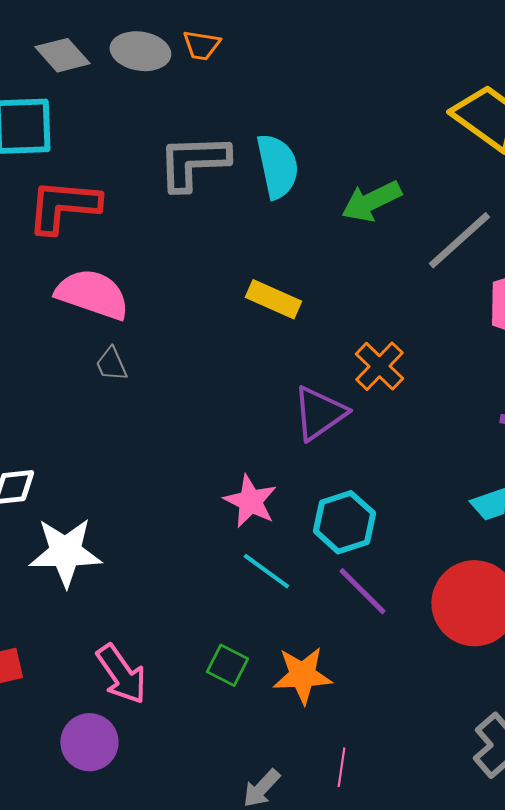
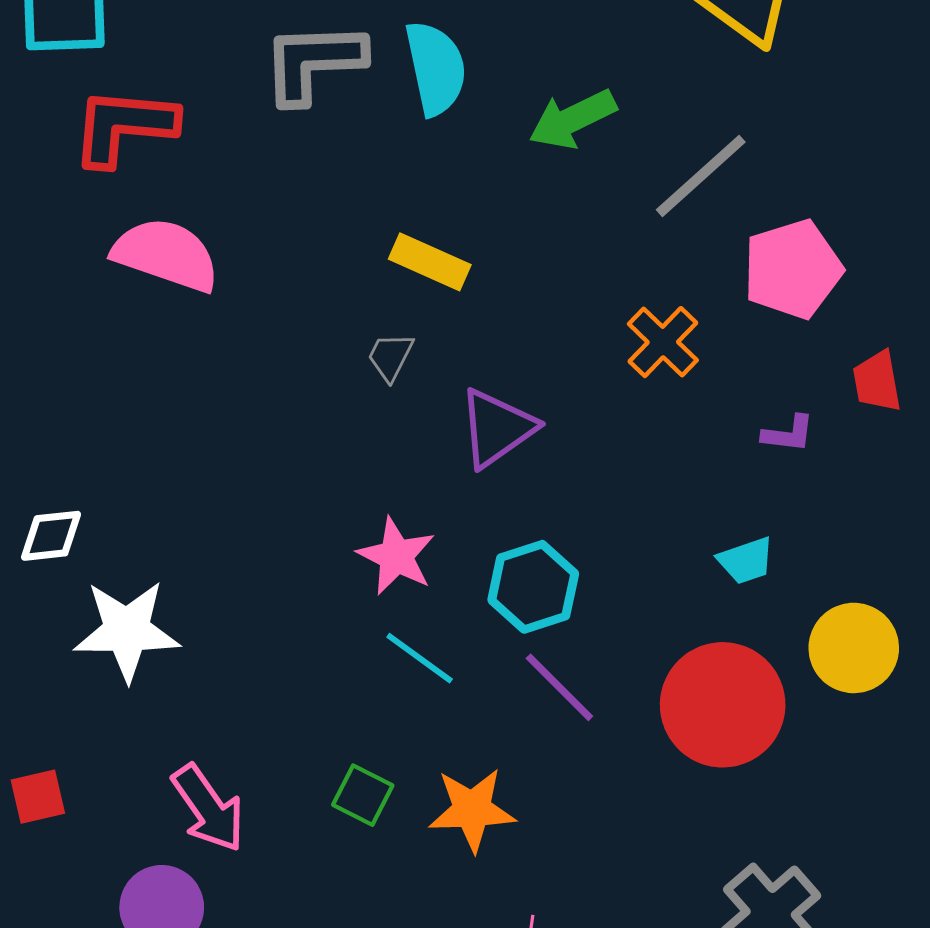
gray trapezoid: (111, 364) -> (390, 357), moved, turned 51
orange cross: (379, 366) -> (663, 342), moved

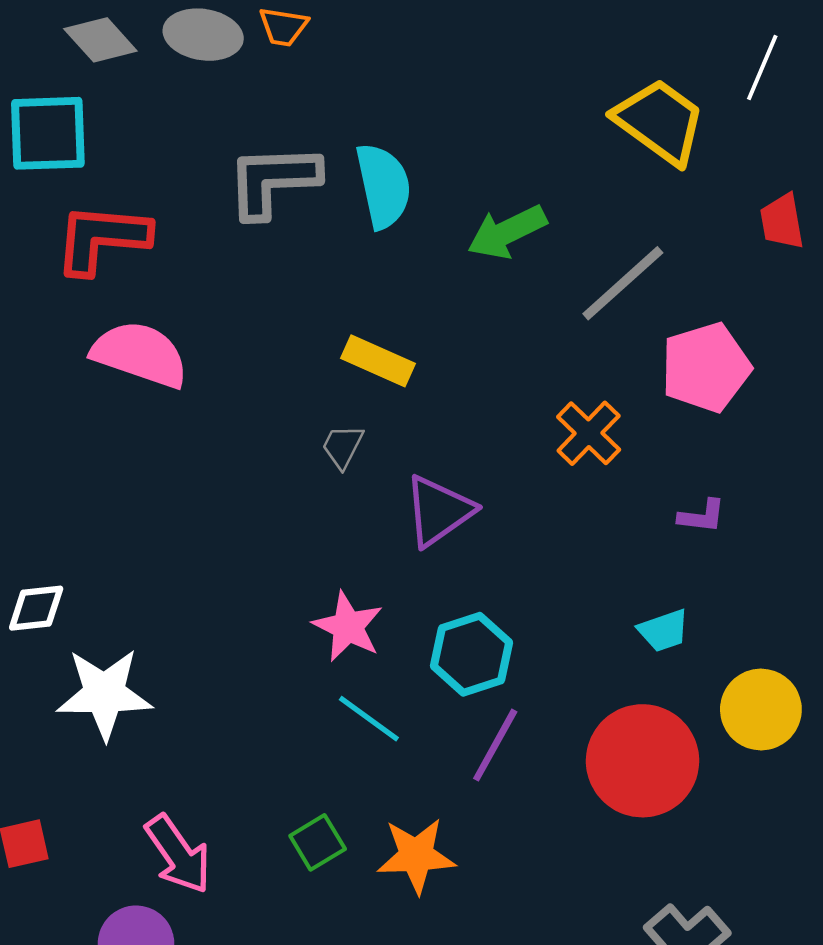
red trapezoid: (877, 381) -> (782, 221), moved
purple line: (559, 687) -> (495, 745), turned 74
green square: (363, 795) -> (318, 842), turned 32

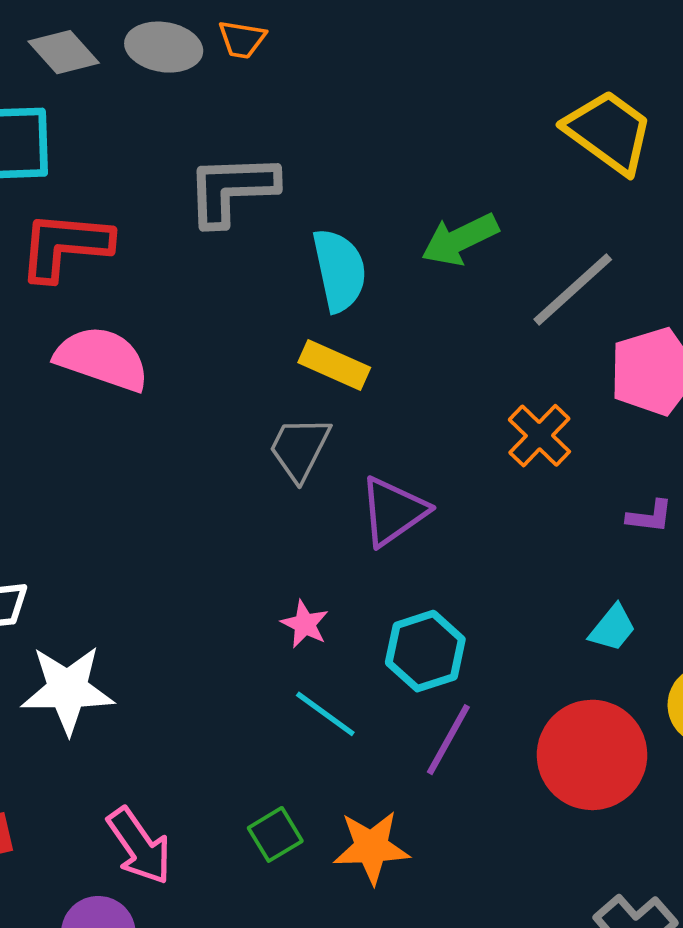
cyan semicircle: (383, 186) -> (339, 270), moved
gray trapezoid: (343, 446) -> (300, 448), size x1.5
pink star: (348, 627) -> (305, 624), size x0.7
cyan trapezoid: (664, 631) -> (613, 628), turned -32

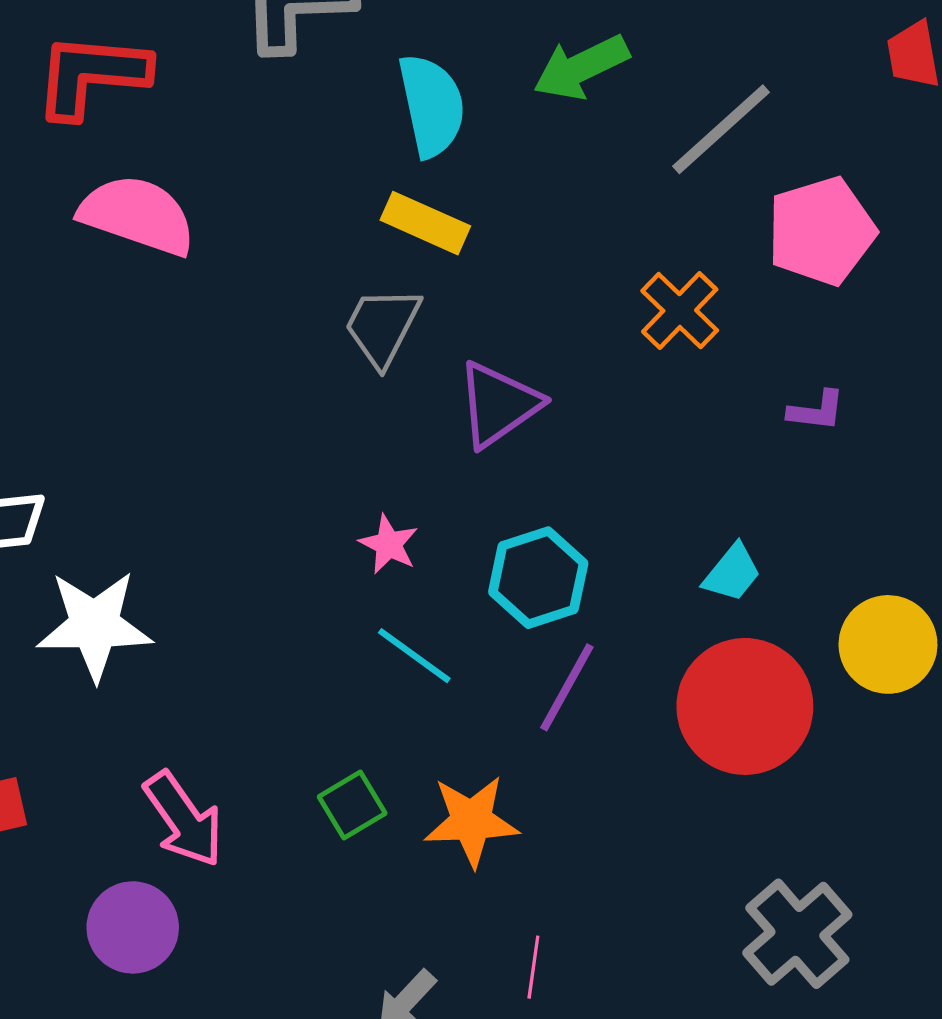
cyan trapezoid: (613, 628) -> (732, 573), moved

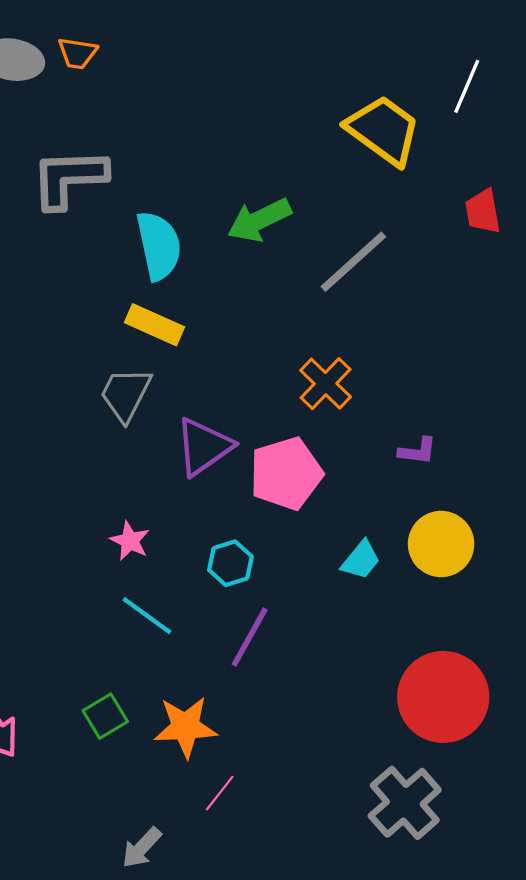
pink pentagon: (821, 231) -> (286, 473), moved
cyan hexagon: (538, 578) -> (230, 563), size x0.7
yellow circle: (888, 644) -> (441, 544), moved
red circle: (745, 706) -> (443, 697), moved
pink line: (533, 967) -> (220, 793), moved, turned 30

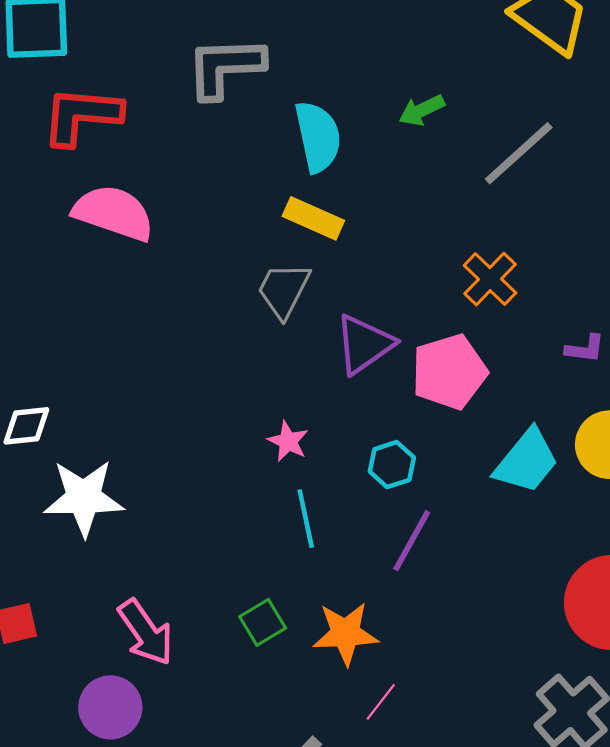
green arrow: (259, 220) -> (422, 110), size x0.7
cyan trapezoid: (361, 560) -> (526, 461), size x1.6
cyan line: (147, 616) -> (306, 519), turned 42

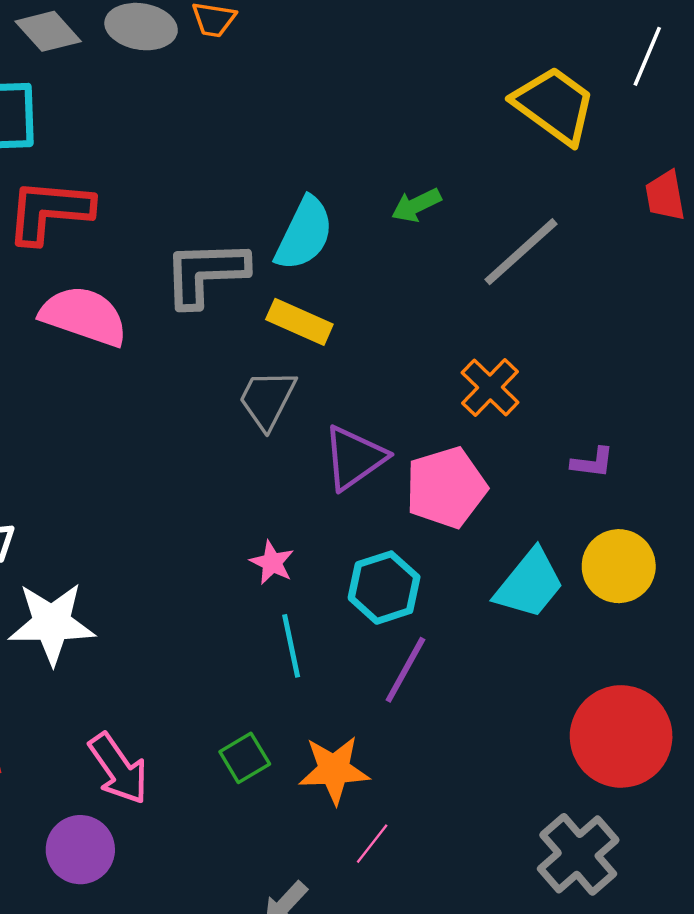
gray L-shape: (225, 67) -> (205, 273), moved
cyan semicircle: (318, 137) -> (304, 234), turned 38
cyan hexagon: (392, 465) -> (384, 588), size x1.4

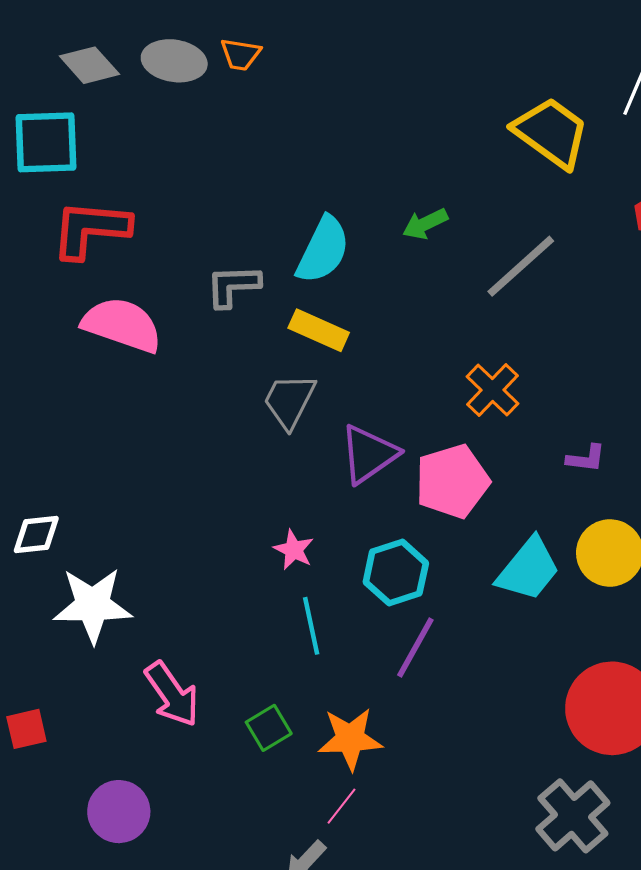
gray L-shape: (205, 273) -> (233, 286), size x0.7
pink arrow: (118, 769) -> (172, 694), moved
pink line: (372, 844) -> (341, 806), moved

